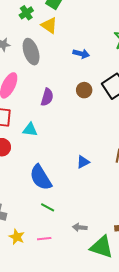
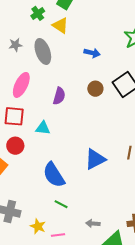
blue triangle: (83, 162) -> (95, 159), size x1.6
yellow star: (17, 237) -> (38, 226), moved

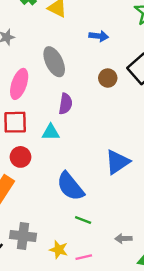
gray ellipse: (43, 51) -> (54, 62), moved
purple semicircle: (59, 96) -> (66, 104), moved

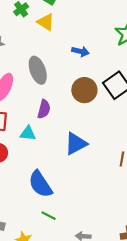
brown circle: (108, 78) -> (84, 90), size x1.5
blue triangle: (117, 162) -> (76, 144), moved

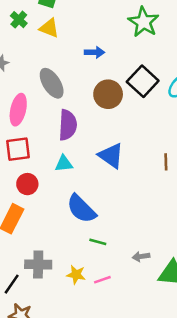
purple semicircle: (44, 109) -> (68, 125), size x1.4
cyan triangle: (28, 133) -> (64, 164), moved
blue triangle: (76, 144) -> (111, 156), turned -45

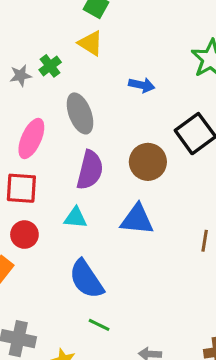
green cross: (19, 20) -> (50, 66), moved
brown circle: (108, 94) -> (148, 162), moved
blue triangle: (111, 156) -> (137, 219), turned -40

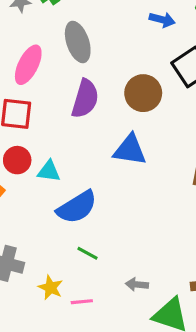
blue arrow: (142, 85) -> (162, 20), moved
cyan triangle: (75, 218) -> (49, 171), moved
blue semicircle: (86, 279) -> (77, 207), turned -90

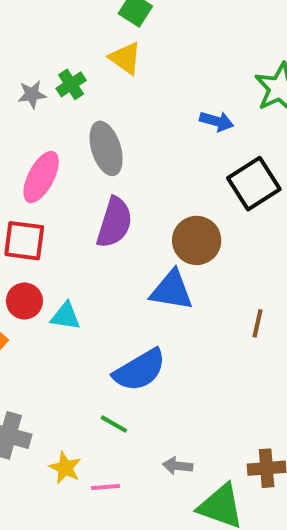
brown circle: (143, 93) -> (197, 240), moved
blue semicircle: (77, 207) -> (140, 370), moved

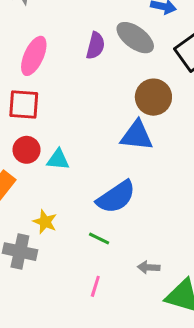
gray ellipse: (106, 148) -> (135, 38), moved, turned -33
purple semicircle: (114, 223) -> (95, 46), moved, size x0.7
yellow star: (65, 468) -> (45, 222), moved
pink line: (106, 487) -> (95, 286), turned -65

